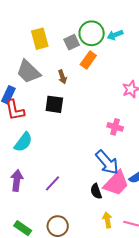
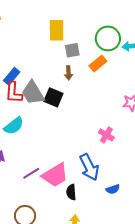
gray square: (72, 42) -> (72, 50), moved
gray trapezoid: (28, 72) -> (33, 93), moved
pink trapezoid: (116, 183) -> (55, 175), moved

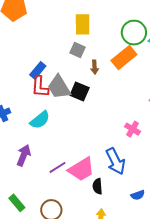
gray square: (72, 50) -> (77, 50), moved, turned 35
orange rectangle: (98, 63) -> (124, 58), size x1.4
blue semicircle: (113, 189) -> (138, 195), moved

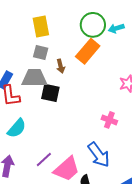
gray trapezoid: (59, 87) -> (34, 78), moved, turned 132
purple line: (57, 167) -> (44, 160), moved

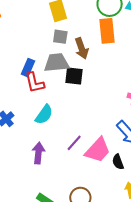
orange rectangle: (88, 51) -> (107, 31), turned -40
brown arrow: (61, 66) -> (82, 48), size x1.5

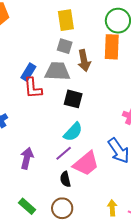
black square: (74, 76) -> (73, 99), moved
cyan semicircle: (44, 115) -> (73, 132), moved
black semicircle: (118, 162) -> (65, 179), moved

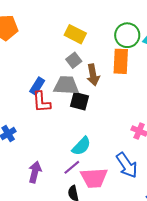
yellow rectangle: (66, 20) -> (75, 34), turned -55
gray square: (65, 46) -> (74, 60), turned 35
black square: (73, 99) -> (80, 101), moved
pink trapezoid: (86, 164) -> (94, 178), turned 36

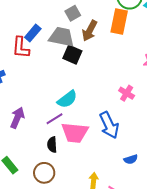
brown arrow: (93, 75) -> (90, 31), turned 30
red L-shape: (42, 102) -> (21, 48), moved

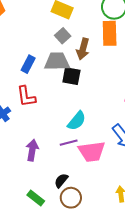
red L-shape: (21, 48) -> (26, 96), moved
purple line: (55, 119) -> (69, 143), turned 30
black semicircle: (52, 145) -> (61, 181), moved, turned 56

